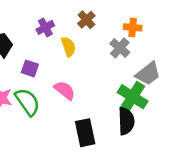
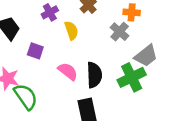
green cross: (133, 97) -> (132, 77), turned 32
green semicircle: (27, 102) -> (26, 97), moved
black semicircle: (126, 121) -> (94, 75), moved

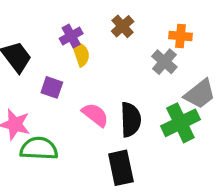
yellow semicircle: (71, 30) -> (81, 54), moved
green semicircle: (26, 97) -> (39, 149), turned -52

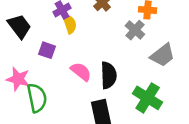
green cross: (180, 123) -> (148, 98), moved, turned -32
green semicircle: (39, 149) -> (37, 98), turned 76

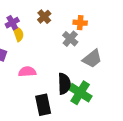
pink semicircle: (81, 72) -> (27, 72), turned -42
black semicircle: (109, 75) -> (64, 84), moved

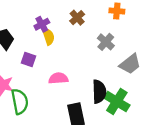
orange cross: (80, 23) -> (117, 11), moved

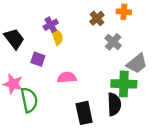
brown cross: (77, 18) -> (97, 18), moved
black semicircle: (99, 92) -> (114, 104), moved
green cross: (117, 101) -> (124, 84), moved, turned -30

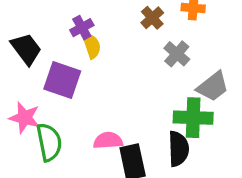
purple square: (38, 59) -> (62, 80), size x1.6
pink semicircle: (67, 77) -> (108, 141), moved

